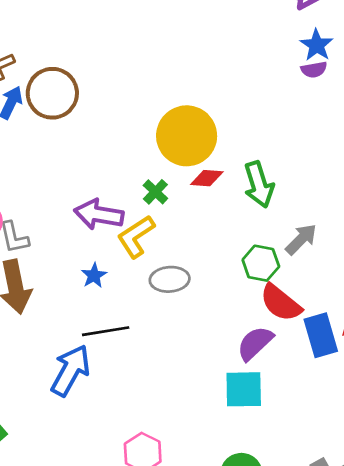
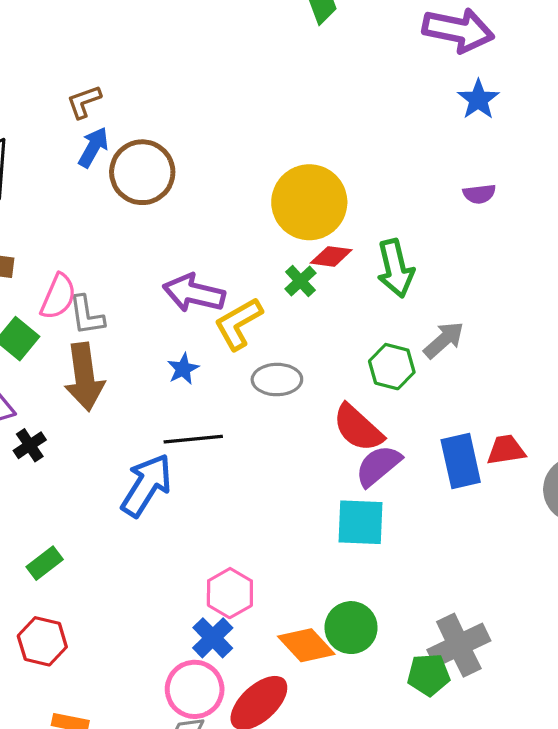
purple semicircle: (314, 70) -> (479, 194), moved
brown circle: (52, 93) -> (142, 172), moved
green cross: (155, 192) -> (300, 281), moved
red semicircle: (281, 303) -> (358, 428), moved

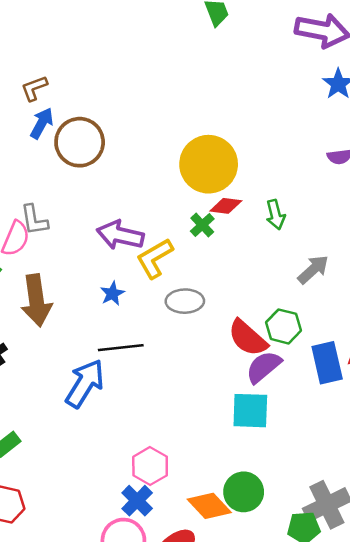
green arrow: (395, 268) -> (275, 215), size x0.7
gray L-shape: (87, 315) -> (34, 220), moved
green hexagon: (392, 367) -> (284, 326), moved

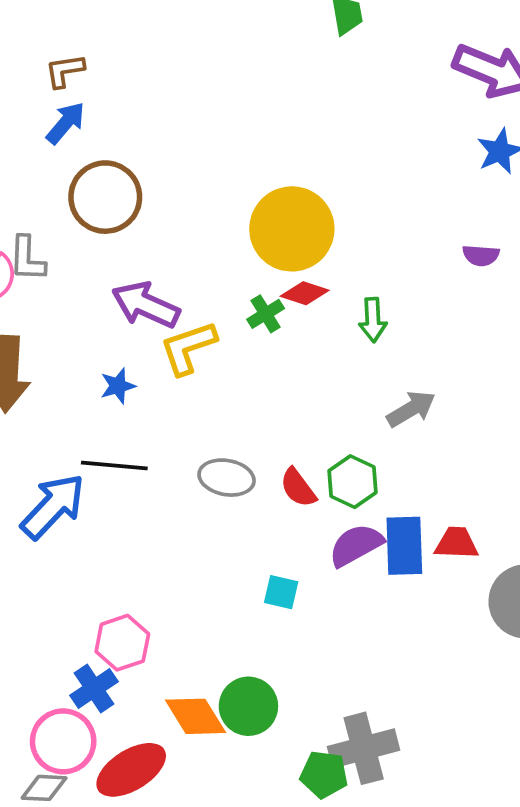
brown circle: (80, 142) -> (105, 197), moved
gray ellipse: (185, 301) -> (227, 478), moved
red semicircle: (248, 338) -> (298, 488), size x0.7
purple semicircle: (264, 367) -> (356, 545), moved
cyan square: (250, 411) -> (281, 592), size x0.6

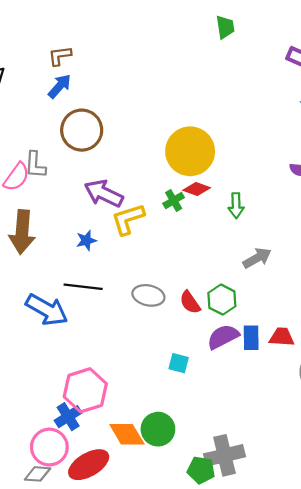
blue arrow: (53, 506) -> (47, 310), turned 75
blue rectangle: (404, 546) -> (251, 338), size x0.7
pink hexagon: (122, 643) -> (85, 390), size x1.4

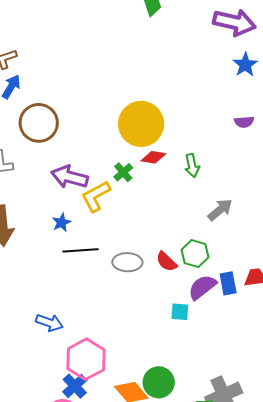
green cross: (174, 200) -> (123, 172), moved
black line: (83, 287) -> (80, 250), moved
blue arrow: (47, 310) -> (49, 323), moved, size x0.7
cyan square: (179, 363) -> (180, 312), moved

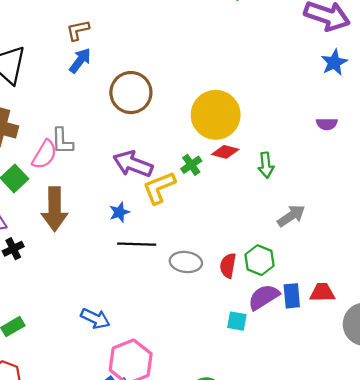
brown circle: (39, 123) -> (131, 93), moved
red semicircle: (166, 262) -> (228, 266), turned 50

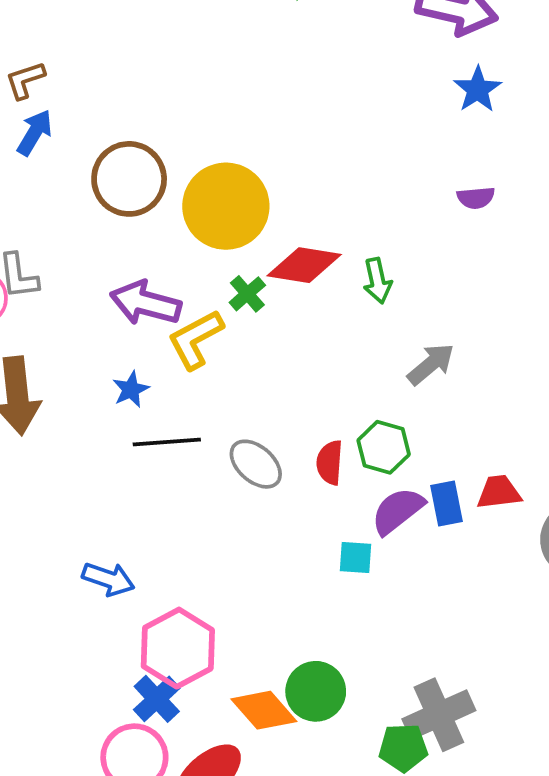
yellow circle: (216, 115) -> (226, 206), moved
red diamond: (225, 152) -> (304, 265), size x1.5
gray ellipse: (186, 262) -> (256, 464), turned 40

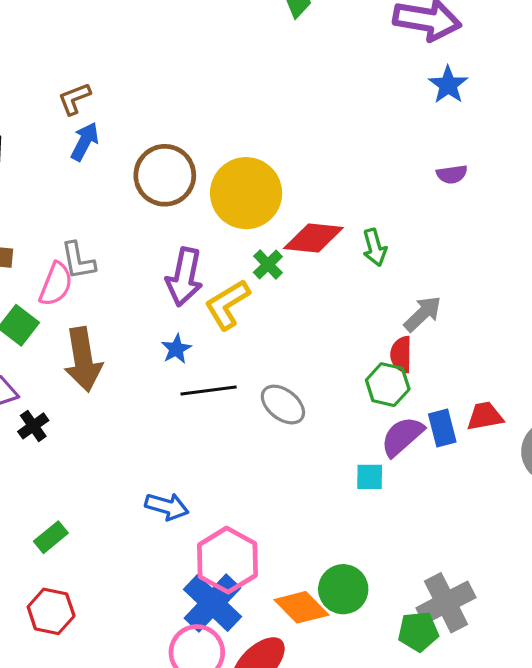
purple arrow: (146, 303) -> (184, 277), turned -90
red semicircle: (330, 463) -> (401, 354), moved
blue cross: (157, 699) -> (212, 603), size x1.5

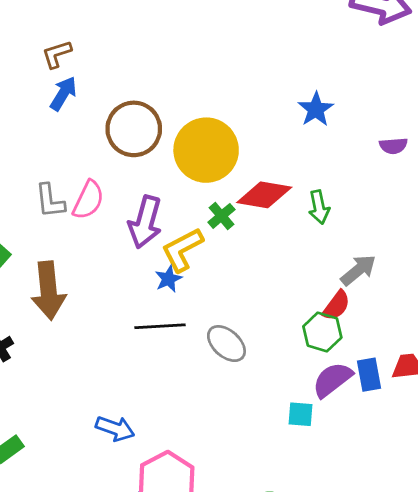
blue star: (448, 85) -> (316, 109), moved
pink semicircle: (56, 284) -> (88, 200), moved
blue star: (176, 349) -> (168, 279), moved
red semicircle: (401, 354) -> (336, 306), turned -148

